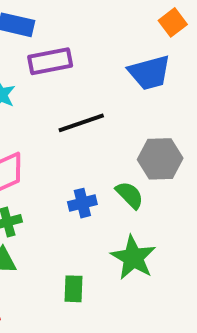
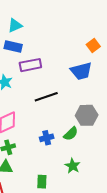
green semicircle: (130, 195) -> (71, 134), turned 91
green star: (133, 258) -> (73, 166), size x0.7

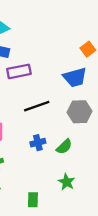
gray hexagon: (87, 115) -> (80, 112), moved
blue cross: (47, 138) -> (38, 143), moved

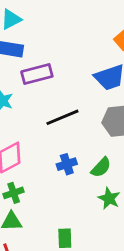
green star: (67, 182) -> (109, 198), moved

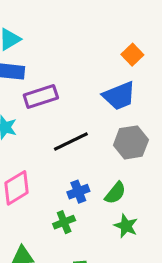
green cross: (14, 193) -> (64, 222), moved

